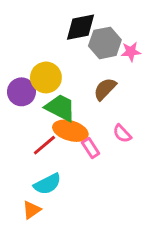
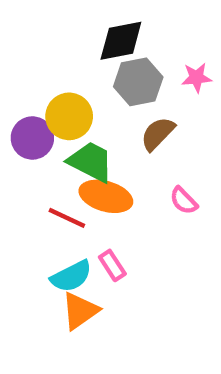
gray hexagon: (105, 43) -> (138, 82), moved
red line: (44, 145) -> (67, 218), turned 65
pink rectangle: (91, 148) -> (112, 265), moved
orange triangle: (32, 210) -> (80, 311), moved, size x1.4

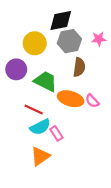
yellow circle: (69, 116) -> (35, 43), moved
brown semicircle: (158, 134) -> (79, 67), turned 144
orange ellipse: (106, 196) -> (71, 99), moved
cyan semicircle: (71, 276) -> (40, 127), moved

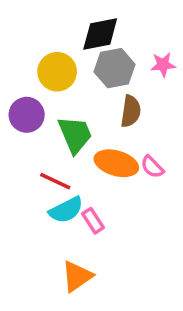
green trapezoid: (46, 81) -> (75, 135), turned 40
orange triangle: (40, 156) -> (77, 276), moved

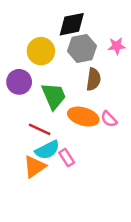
orange triangle: (77, 276) -> (34, 167), moved

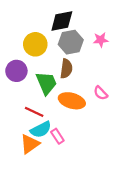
brown semicircle: (94, 79) -> (66, 69), moved
pink semicircle: (109, 119) -> (101, 93), moved

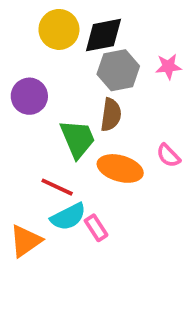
yellow circle: (35, 44) -> (59, 29), moved
purple circle: (16, 71) -> (29, 96), moved
orange triangle: (30, 144) -> (26, 241), moved

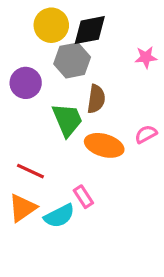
gray hexagon: (118, 70) -> (72, 60), moved
pink semicircle: (168, 156) -> (146, 134), turned 105
red line: (57, 187) -> (30, 171), moved
cyan semicircle: (68, 217) -> (59, 216), moved

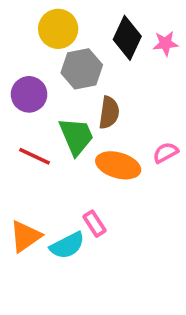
black diamond: (90, 30) -> (127, 38), moved, turned -54
pink star: (146, 57) -> (166, 43), moved
red line: (30, 171) -> (34, 156), moved

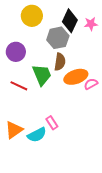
gray hexagon: (82, 69) -> (58, 38), moved
orange ellipse: (118, 165) -> (76, 77), moved, turned -35

